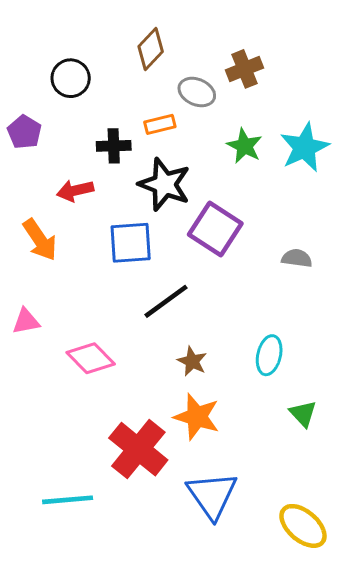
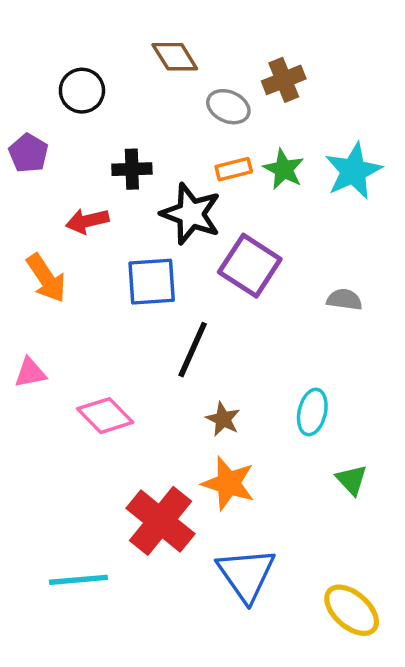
brown diamond: (151, 49) -> (175, 57), turned -75
orange rectangle: (160, 124) -> (234, 169), moved
black line: (166, 301) -> (193, 350), turned -30

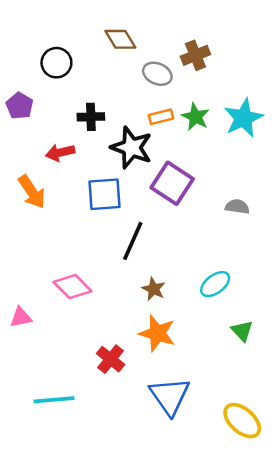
pink triangle: (30, 373) -> (21, 317), moved
cyan ellipse: (312, 412) -> (215, 284), turned 40
red cross: (161, 521) -> (111, 359), size x0.6

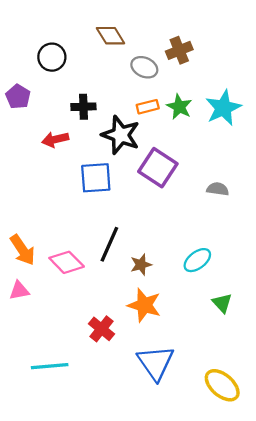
orange arrow: (32, 192) -> (23, 250), moved
black line: (133, 241) -> (109, 244), moved
brown star: (154, 289) -> (141, 265), turned 30

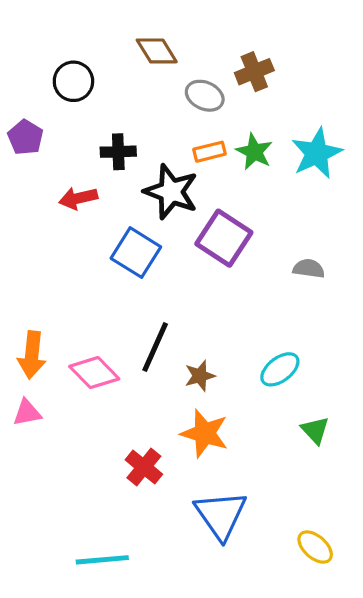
blue square: (96, 178) -> (136, 253), turned 36
orange arrow: (23, 250) -> (32, 355), turned 40
cyan line: (50, 366) -> (102, 560), moved
yellow ellipse: (222, 385) -> (315, 547), size x0.7

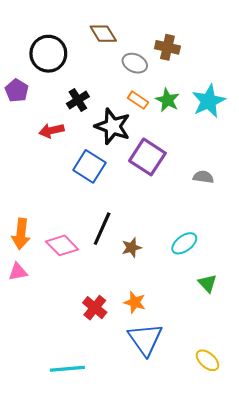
brown cross: (254, 72) -> (167, 47), turned 35
black circle: (73, 81) -> (48, 54), size x1.4
black cross: (118, 152) -> (78, 100), turned -30
orange rectangle: (209, 152) -> (138, 100), turned 48
orange star: (205, 433) -> (135, 302), moved, size x0.7

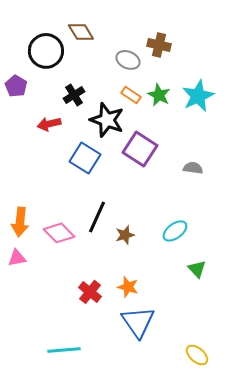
brown diamond: (103, 34) -> (81, 32), moved
yellow ellipse: (207, 360) -> (197, 355), moved

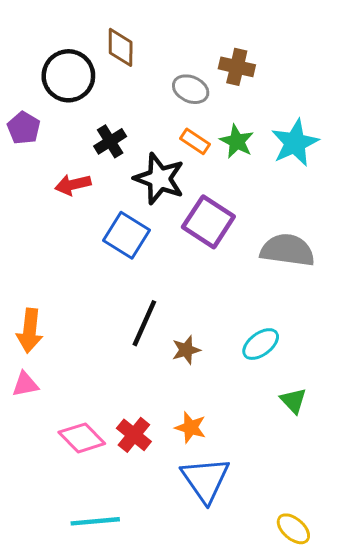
brown diamond: (81, 32) -> (121, 47), turned 32
gray semicircle: (193, 168) -> (287, 250), size x1.8
pink diamond: (59, 233) -> (82, 438), moved

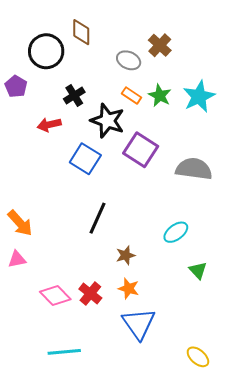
brown cross: (237, 67) -> (160, 45), turned 30
orange arrow: (30, 331) -> (20, 223), turned -48
brown star: (186, 350) -> (126, 255), moved

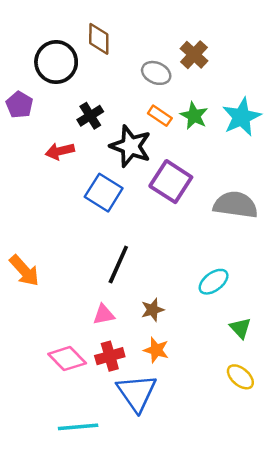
pink triangle: (17, 259) -> (104, 315), moved
red cross: (90, 294) -> (110, 356), turned 35
blue triangle: (139, 324) -> (137, 393), moved
yellow ellipse: (198, 357) -> (240, 377), moved

